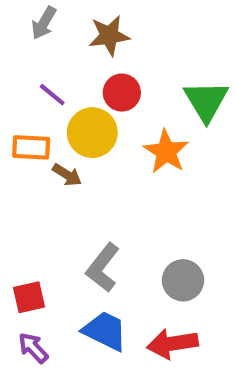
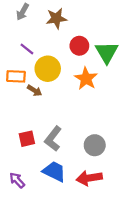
red circle: (122, 93) -> (79, 46), moved
red square: (29, 297) -> (27, 139), moved

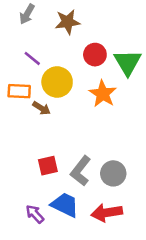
red square: (27, 139) -> (48, 166), moved
gray L-shape: (53, 139) -> (81, 171), moved
purple arrow: (17, 180) -> (35, 214), moved

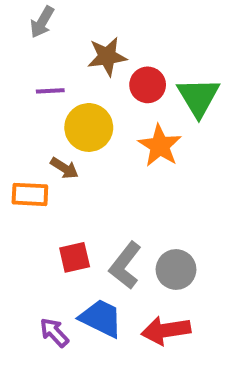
brown star: (68, 22) -> (107, 56), moved
purple line: (32, 58) -> (50, 91), turned -42
orange rectangle: (19, 91) -> (30, 194), moved

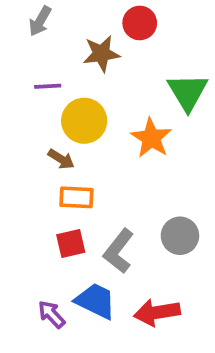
red circle: (148, 85) -> (140, 23), moved
orange rectangle: (30, 194) -> (76, 197), moved
gray circle: (176, 269) -> (180, 236), moved

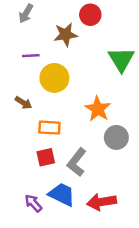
orange star: (151, 138) -> (98, 109), moved
brown arrow: (61, 159) -> (23, 103), moved
gray circle: (180, 236) -> (116, 137), moved

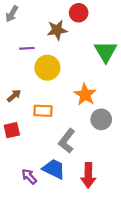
gray arrow: (26, 14) -> (12, 14), moved
brown arrow: (23, 103) -> (14, 96), moved, turned -72
red square: (46, 157) -> (12, 130), moved
red arrow: (101, 202) -> (88, 175), turned -80

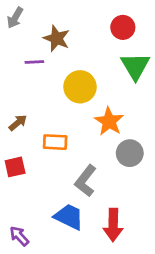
red circle: (79, 13) -> (123, 27), moved
brown star: (57, 30) -> (57, 38), moved, turned 30
yellow circle: (47, 68) -> (80, 87), moved
purple arrow: (29, 176) -> (19, 236), moved

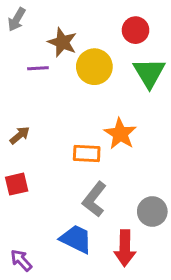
yellow circle: (80, 87) -> (94, 67), moved
orange rectangle: (55, 142) -> (87, 154), moved
gray circle: (130, 153) -> (152, 212), moved

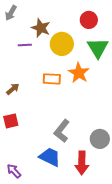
orange star: (120, 134) -> (79, 73), moved
orange rectangle: (87, 154) -> (52, 79), moved

